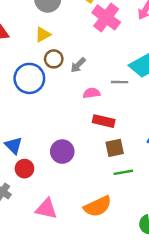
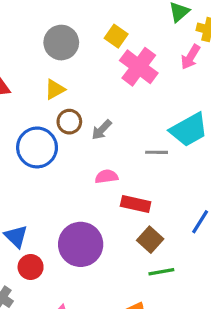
pink semicircle: (92, 93) -> (106, 177), moved
brown square: (115, 148) -> (150, 240), turned -36
purple circle: (62, 152) -> (81, 244), size x1.4

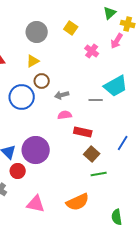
pink cross: (139, 67) -> (92, 51), moved, size x0.6
gray arrow: (102, 130) -> (62, 95), moved, turned 32
purple circle: (81, 244) -> (36, 150), moved

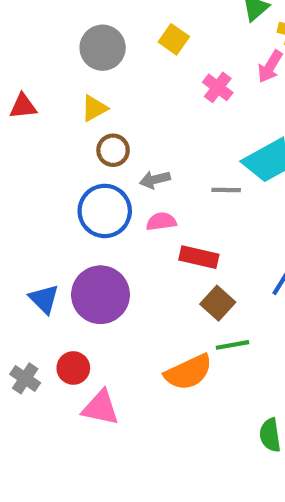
blue circle: (22, 97) -> (105, 211), moved
red circle: (18, 171) -> (73, 368), moved
orange semicircle: (78, 202) -> (188, 372), moved

